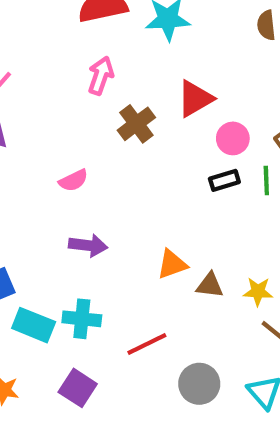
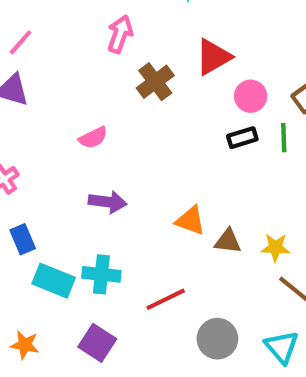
orange triangle: (172, 264) -> (190, 221), turned 40

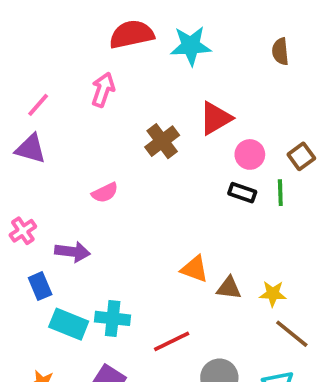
pink arrow: (120, 34) -> (103, 90), moved
black rectangle: (242, 138) -> (242, 193), turned 36
purple arrow: (108, 202) -> (72, 252), moved

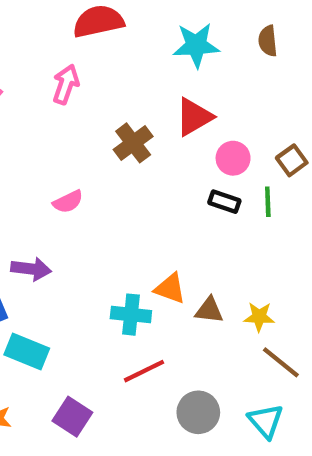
cyan star: (191, 46) -> (196, 45), moved
cyan cross: (113, 318) -> (131, 315), moved

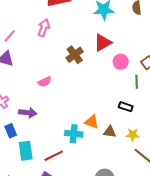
black rectangle: (224, 202) -> (126, 107), moved
cyan rectangle: (27, 352) -> (26, 151), turned 60
red line: (144, 371) -> (54, 156), moved

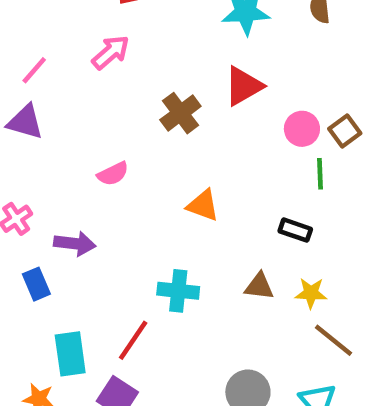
pink arrow: (44, 28) -> (111, 52), turned 30
pink circle: (121, 62) -> (302, 129), moved
orange triangle: (92, 122) -> (203, 205), moved
cyan rectangle: (26, 151) -> (70, 354), moved
red line: (54, 156) -> (133, 340), turned -30

